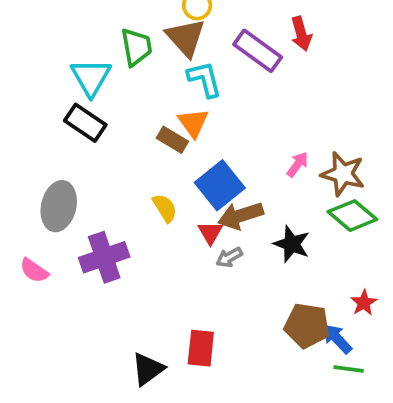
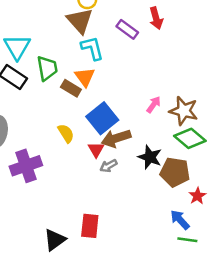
green trapezoid: (136, 47) -> (47, 68), moved
purple rectangle: (258, 51) -> (127, 29), size x0.7
brown pentagon: (307, 325) -> (175, 172), moved

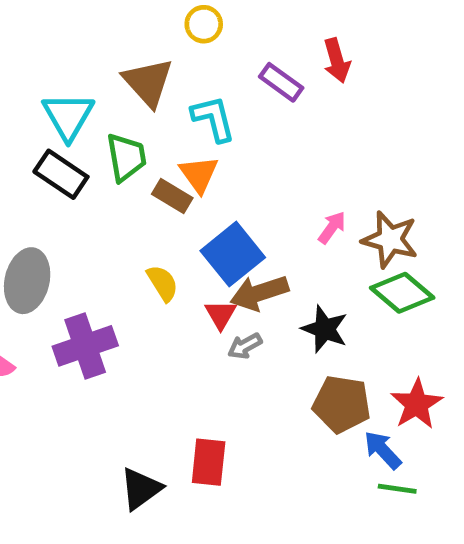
brown triangle: (80, 21) -> (148, 82), moved
brown pentagon: (175, 172) -> (342, 404), moved
red star: (197, 196) -> (417, 404), size x1.5

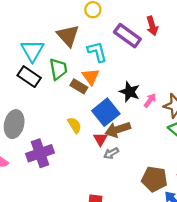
purple rectangle: (281, 82) -> (127, 36), size x1.4
black star: (325, 329) -> (130, 92), moved

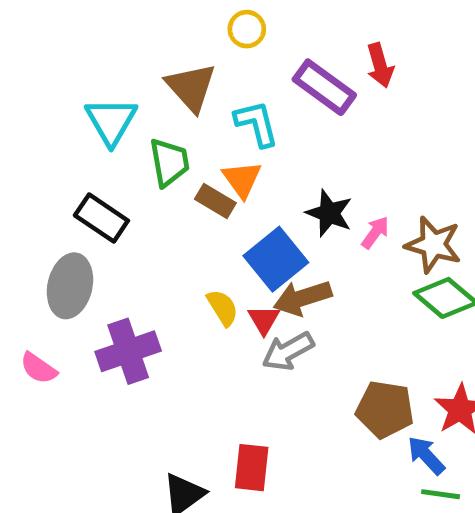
black rectangle: (29, 77) -> (101, 218), moved
yellow semicircle: (75, 125) -> (223, 308), moved
gray arrow: (111, 153) -> (288, 351), size x1.5

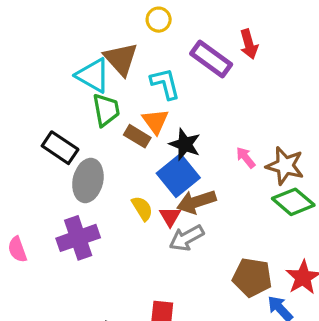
cyan triangle: (111, 121) -> (93, 75), moved, turned -30
black star: (329, 213) -> (185, 144), moved
pink arrow: (375, 233) -> (246, 157), turned -75
gray ellipse: (70, 286) -> (88, 180), moved
pink semicircle: (38, 368) -> (17, 249), turned 35

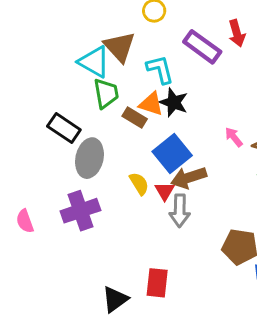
orange triangle: (155, 121) -> (151, 104), turned -36
black star: (185, 144) -> (174, 102), moved
gray arrow: (186, 238) -> (180, 211), turned -60

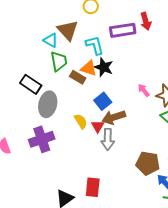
purple rectangle: (202, 47) -> (123, 30), turned -45
cyan triangle: (94, 62) -> (51, 40), size x0.7
blue square: (172, 154) -> (103, 101), size x0.7

